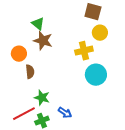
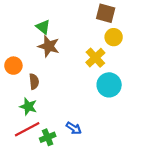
yellow cross: (84, 51) -> (95, 58), turned -30
orange circle: (19, 54) -> (13, 66), moved
green star: (42, 98) -> (28, 107), moved

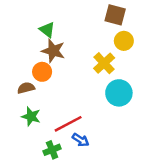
orange circle: (13, 66) -> (42, 72), moved
brown semicircle: (34, 82) -> (26, 88), moved, turned -98
red line: (27, 129) -> (68, 124), moved

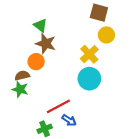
cyan circle: (119, 93) -> (89, 79), moved
green star: (31, 116) -> (20, 89), moved

